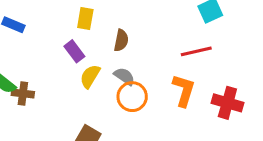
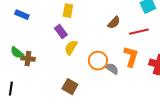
brown semicircle: (121, 40) -> (114, 23), moved, turned 32
gray semicircle: (124, 76) -> (112, 69), moved

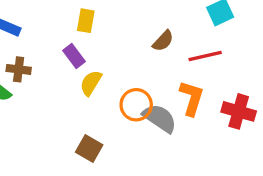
brown cross: (28, 59) -> (19, 69), moved
gray semicircle: (112, 69) -> (160, 118), size x1.5

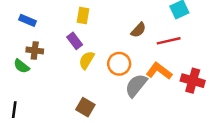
orange L-shape: (192, 98) -> (159, 71), turned -70
orange circle: (136, 105) -> (119, 64), moved
gray semicircle: (160, 118) -> (136, 85), turned -85

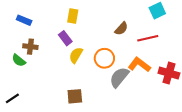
brown square: (85, 107) -> (75, 96), turned -35
black line: (14, 110) -> (12, 98), turned 48

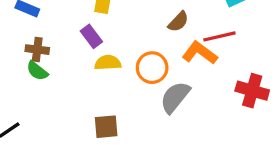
yellow semicircle: (76, 55) -> (108, 63), turned 56
green semicircle: (19, 60) -> (37, 71), moved
orange L-shape: (139, 65) -> (200, 53), moved

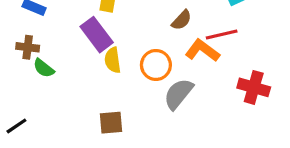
purple rectangle: (91, 36) -> (97, 35), size x1.5
brown cross: (37, 50) -> (28, 47), moved
yellow semicircle: (108, 63) -> (113, 60), turned -95

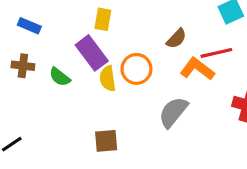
orange circle: (156, 65) -> (136, 69), moved
green semicircle: (44, 68) -> (60, 77), moved

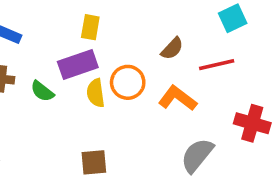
purple rectangle: (92, 53) -> (78, 65), turned -72
orange L-shape: (197, 69) -> (178, 98), moved
gray semicircle: (173, 112) -> (197, 155), moved

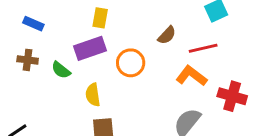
yellow semicircle: (96, 93) -> (93, 95), moved
orange L-shape: (178, 98) -> (192, 76), moved

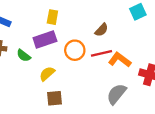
red line: (203, 48) -> (102, 53), moved
yellow semicircle: (93, 95) -> (47, 74), turned 56

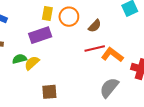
orange circle: (75, 50) -> (69, 17), moved
green semicircle: (24, 56) -> (20, 59), moved, turned 128
yellow semicircle: (47, 74) -> (32, 63), moved

